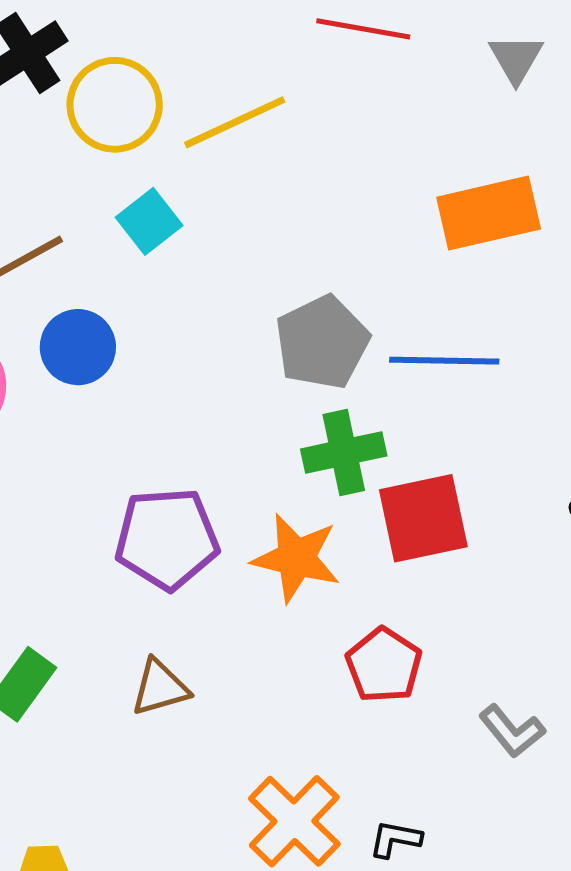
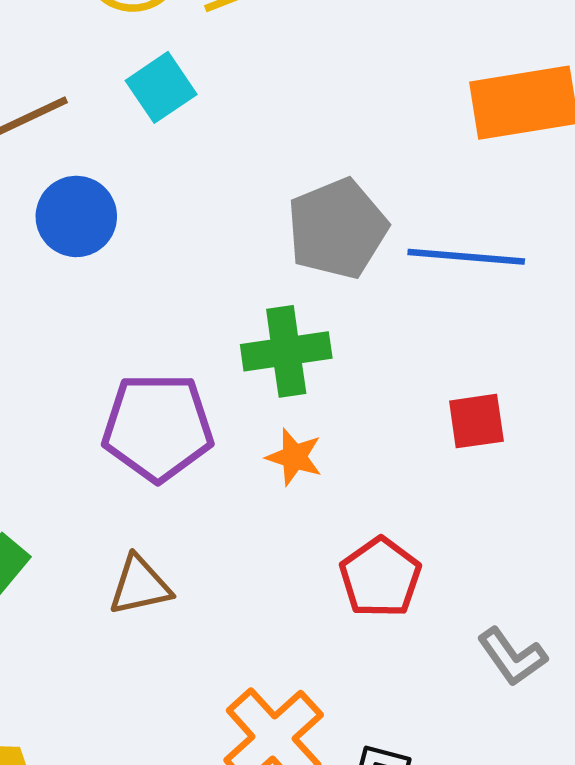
green cross: (344, 452) -> (286, 351), moved
red square: (423, 518) -> (476, 421), moved, size x0.6
orange star: (296, 558) -> (294, 457), size x0.6

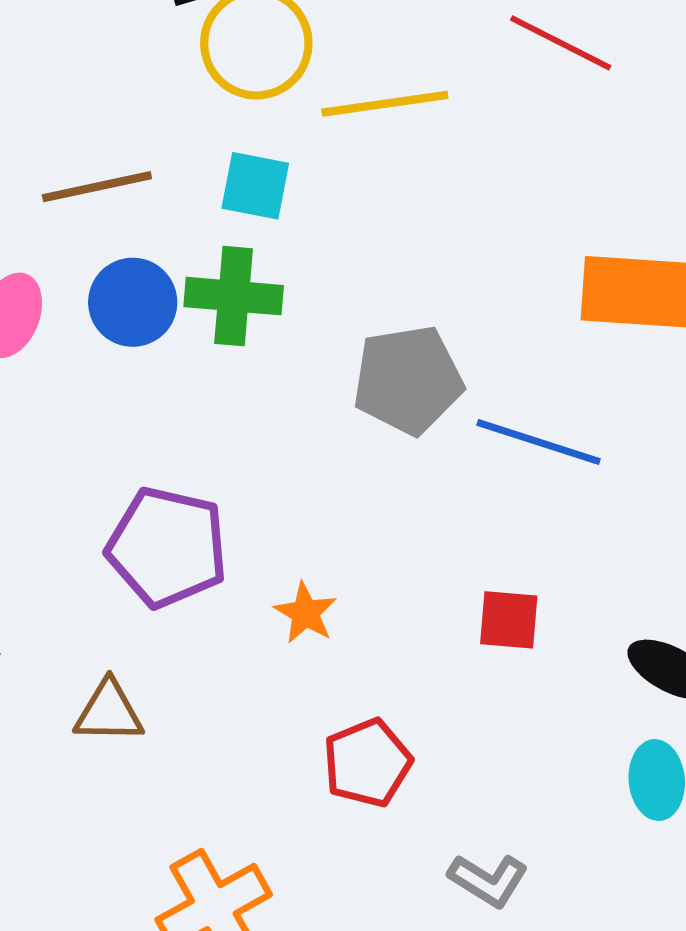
cyan square: (161, 87) -> (255, 186), turned 32
green cross: (286, 351) -> (234, 296), moved
gray L-shape: (512, 657) -> (488, 880), turned -36

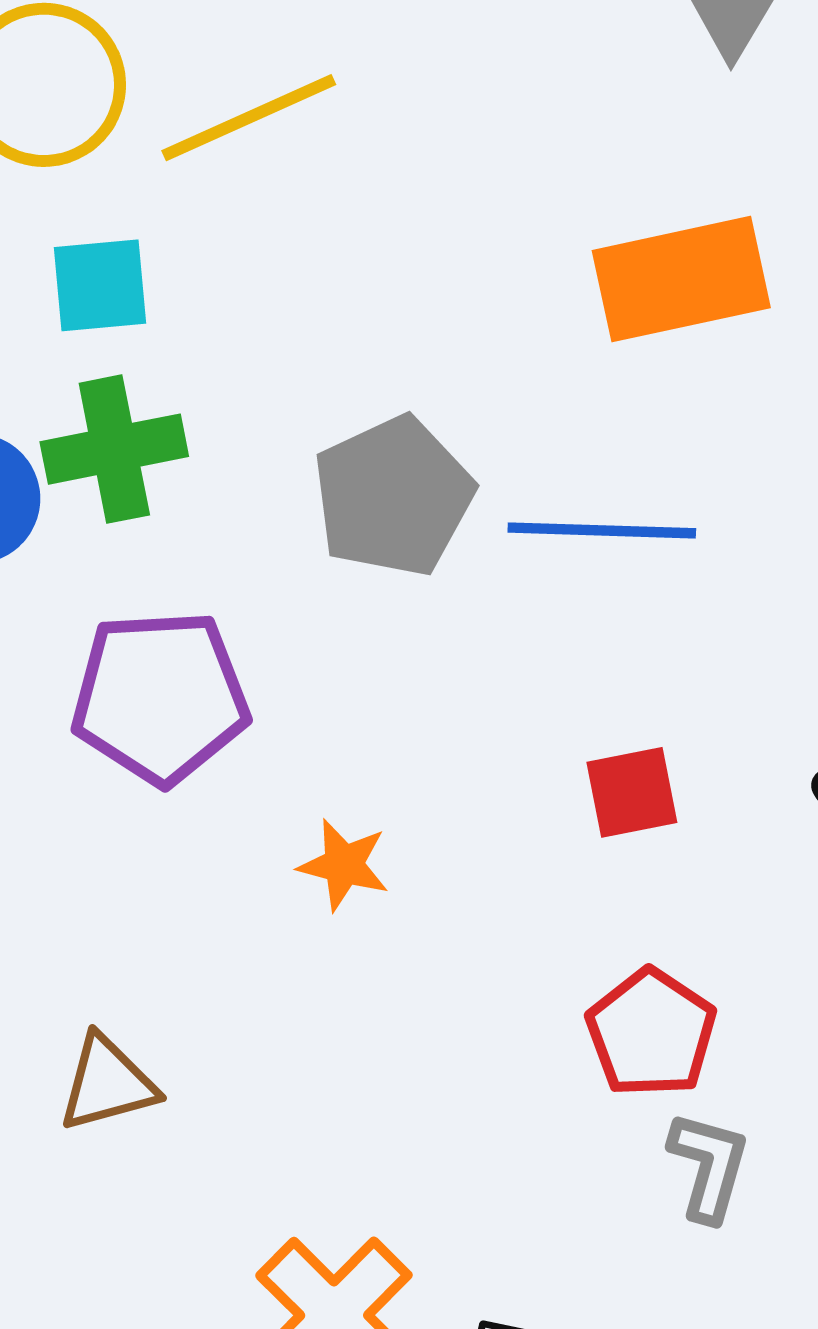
purple pentagon: (167, 547) -> (160, 697), moved
red pentagon: (367, 763) -> (651, 1033), moved
gray L-shape: (488, 880) -> (709, 1166), turned -90

